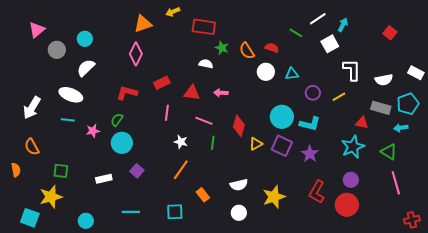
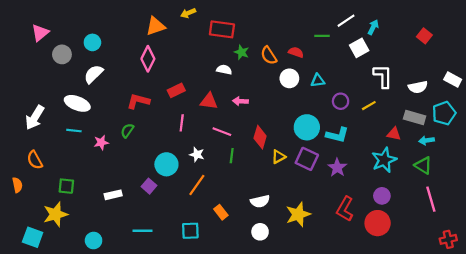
green line: (296, 33) -> (322, 36), turned -32
cyan arrow: (401, 128) -> (427, 140), moved
cyan circle: (122, 143) -> (166, 164), moved

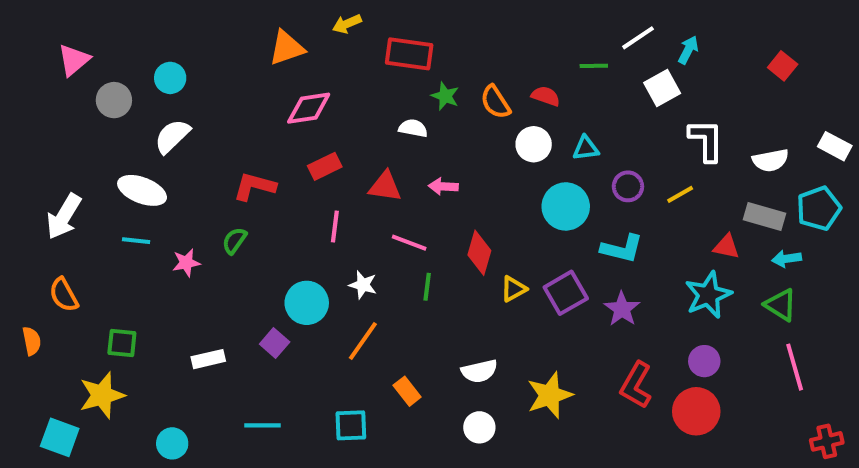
pink diamond: (148, 59) -> (309, 108), moved, turned 55
cyan circle: (307, 127) -> (566, 206), moved
purple square: (307, 159) -> (566, 293), turned 35

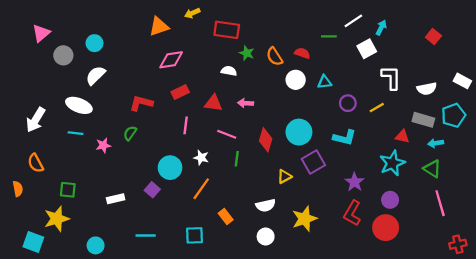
cyan circle: (566, 206) -> (299, 132), moved
yellow triangle: (514, 289) -> (284, 176), moved
purple star: (622, 309) -> (355, 182), moved

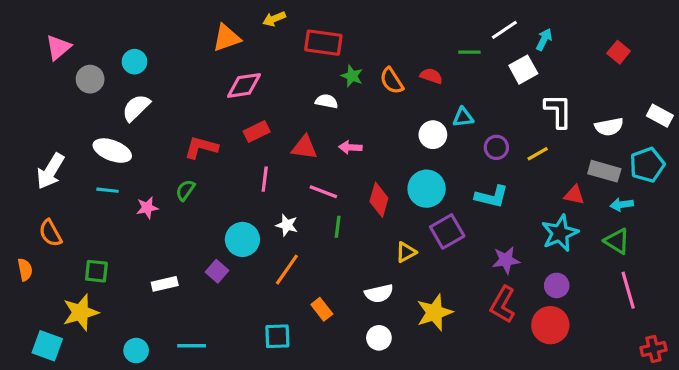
white circle: (296, 80) -> (433, 135), moved
purple star: (355, 182) -> (506, 260), turned 30
cyan line: (146, 235) -> (192, 346), moved

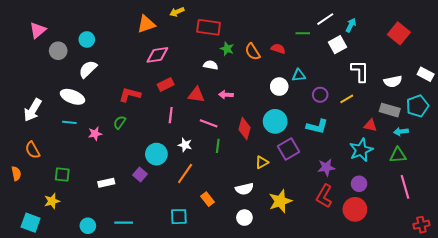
red square: (619, 52) -> (399, 33), size x1.5
green triangle: (617, 241) -> (398, 155), turned -36
yellow star: (81, 312) -> (52, 201), size x0.7

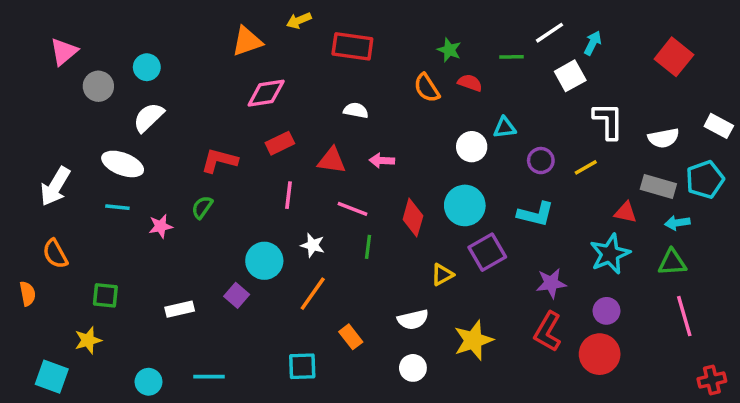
green star: (227, 49) -> (449, 50), moved

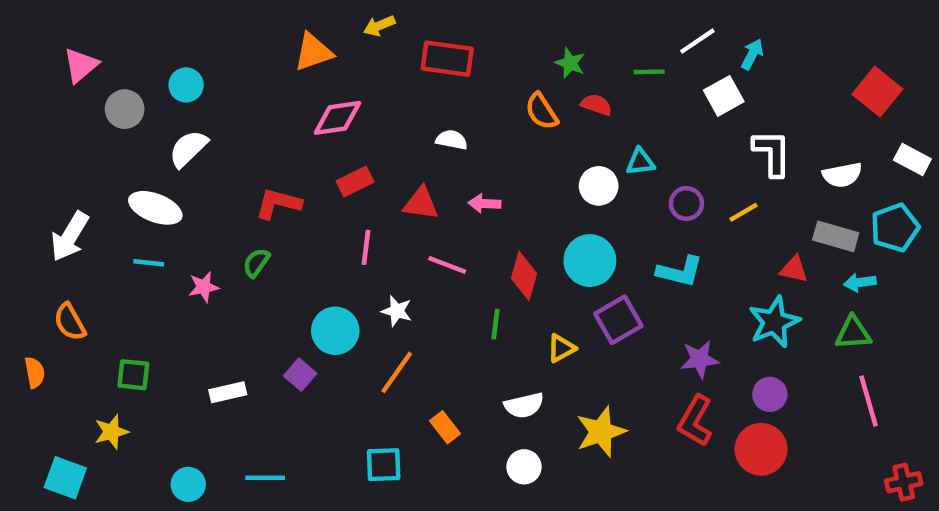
red square: (674, 57) -> (877, 92), moved
green line: (368, 247) -> (495, 324), moved

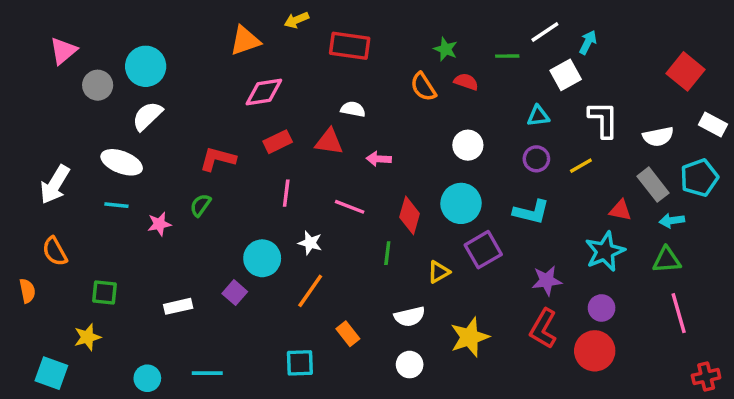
cyan circle: (186, 85) -> (146, 66), size x1.5
cyan triangle: (640, 162) -> (538, 116), moved
red triangle: (421, 203) -> (329, 142), moved
gray rectangle: (836, 236) -> (653, 185), turned 36

